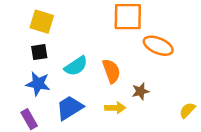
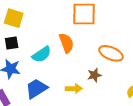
orange ellipse: (158, 46) -> (111, 53), moved
orange semicircle: (111, 71) -> (66, 43), moved

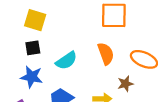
orange semicircle: (66, 43) -> (106, 54), moved

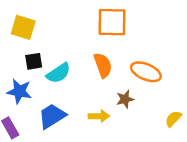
black square: (33, 48) -> (34, 61), moved

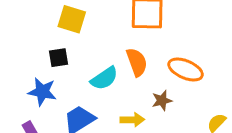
yellow square: (23, 27) -> (72, 19), moved
cyan semicircle: (58, 73) -> (104, 78), moved

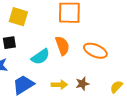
brown star: (162, 101) -> (82, 84), moved

